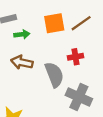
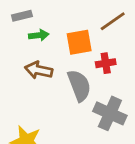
orange square: (54, 23) -> (79, 42), moved

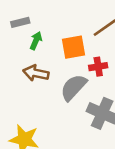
green arrow: (39, 35) -> (36, 41), turned -60
gray semicircle: (79, 86) -> (74, 87), turned -116

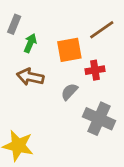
gray rectangle: (20, 22) -> (14, 24), turned -54
gray semicircle: (74, 87) -> (69, 92), size x0.6

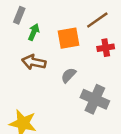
red cross: (95, 70) -> (106, 48), moved

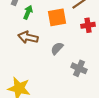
gray cross: (95, 99) -> (79, 68), size x0.7

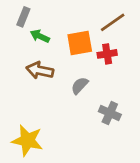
green arrow: (28, 12) -> (40, 36), turned -88
red cross: (88, 25) -> (107, 54), moved

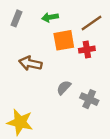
green arrow: (40, 36) -> (50, 17), moved, turned -35
gray semicircle: (80, 86) -> (64, 88), moved

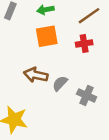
orange square: (64, 40) -> (47, 36), moved
brown arrow: (30, 63) -> (36, 75), moved

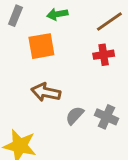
orange square: (47, 36) -> (41, 46), moved
gray semicircle: (60, 83) -> (75, 115), moved

